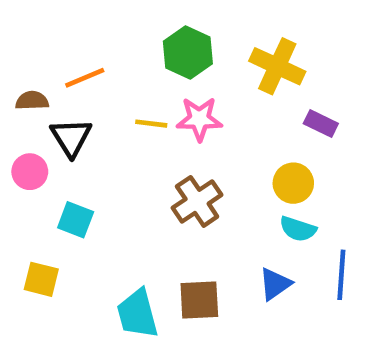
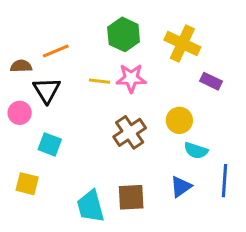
yellow circle: (293, 183) -> (179, 120), moved

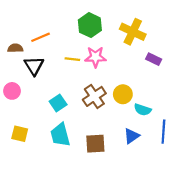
pink circle: (20, 113) -> (12, 91), moved
yellow circle: (179, 120) -> (123, 94), moved
cyan square: (50, 144) -> (58, 103), moved, turned 35
cyan trapezoid: (90, 206) -> (60, 135), moved

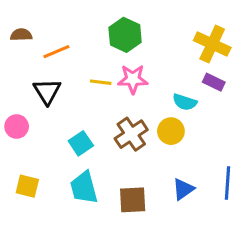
yellow cross: (133, 32) -> (212, 44), moved
brown semicircle: (15, 48) -> (21, 35), moved
cyan semicircle: (143, 110) -> (185, 102), moved

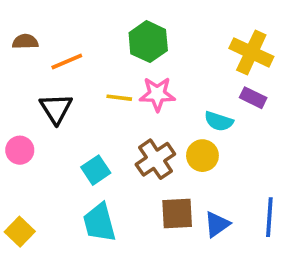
yellow square: (27, 186) -> (20, 232), moved, turned 30
brown square: (133, 200) -> (177, 213), moved

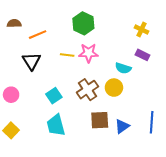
yellow cross: (251, 52) -> (141, 29), size x0.6
pink circle: (20, 150) -> (11, 95), moved

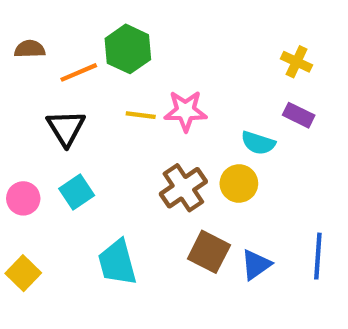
green hexagon: (83, 23) -> (128, 49), moved
cyan square: (54, 96) -> (77, 192), moved
brown square: (100, 120) -> (209, 252), turned 30

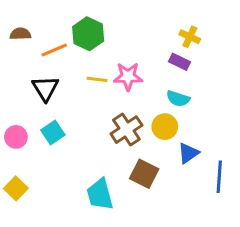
yellow cross: (297, 62) -> (190, 37), moved
purple rectangle: (299, 115) -> (180, 62), moved
cyan trapezoid: (117, 262) -> (100, 194), moved
blue triangle: (256, 265) -> (188, 153), moved

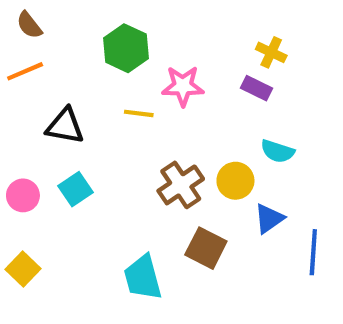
brown semicircle: (20, 34) -> (29, 25), moved, turned -126
orange line: (54, 50) -> (25, 71), moved
pink star: (128, 77) -> (183, 86), moved
black triangle: (45, 88) -> (65, 126), turned -48
cyan semicircle: (178, 99) -> (278, 151), moved

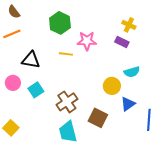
cyan semicircle: (278, 151) -> (132, 72), turned -35
brown cross: (181, 185) -> (67, 102), moved
pink circle: (23, 195) -> (13, 83), moved

